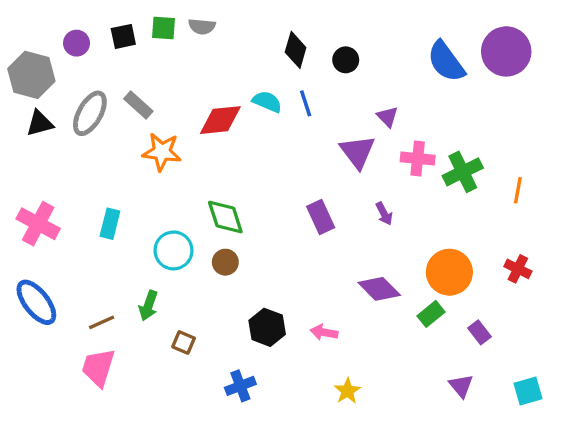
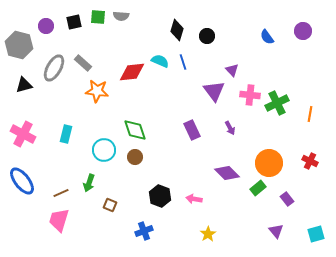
purple circle: (506, 51) -> (303, 31), size x0.6
blue semicircle: (446, 62) -> (267, 37), size x0.6
black triangle: (40, 123) -> (24, 85), moved

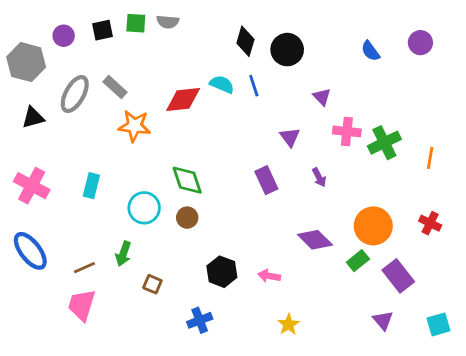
black circle: (207, 36) -> (287, 50), size x1.5
purple triangle: (214, 91) -> (290, 137), moved, size x0.7
purple rectangle: (287, 199) -> (398, 276), size x1.6

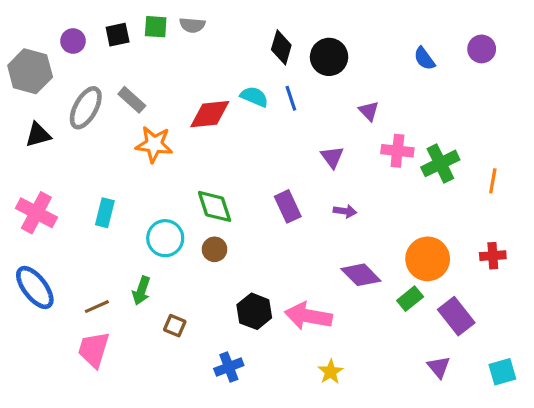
purple arrow: (319, 177) -> (345, 211), moved, turned -54
purple rectangle: (266, 180) -> (288, 206), moved
red cross: (430, 223) -> (493, 256), turned -30
pink arrow: (269, 276) -> (308, 316), size x1.8

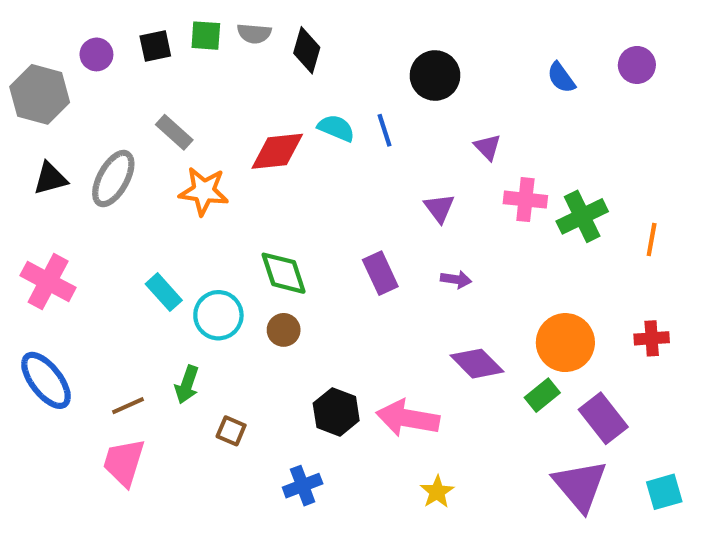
black diamond: (281, 47) -> (307, 50), moved
gray ellipse: (86, 108) -> (113, 179), moved
cyan rectangle: (105, 213) -> (164, 292), moved, turned -56
purple triangle: (439, 367) -> (580, 486), size x1.8

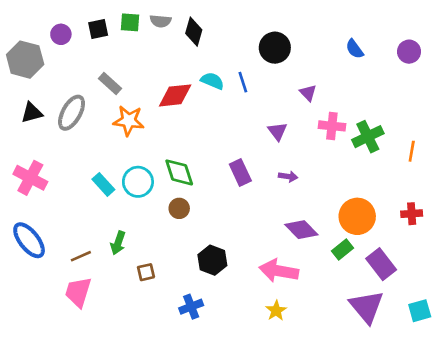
purple circle: (637, 65) -> (409, 52), moved
cyan circle: (218, 315) -> (138, 182), moved
pink arrow: (408, 418) -> (279, 271), moved
brown square: (231, 431) -> (146, 272), turned -36

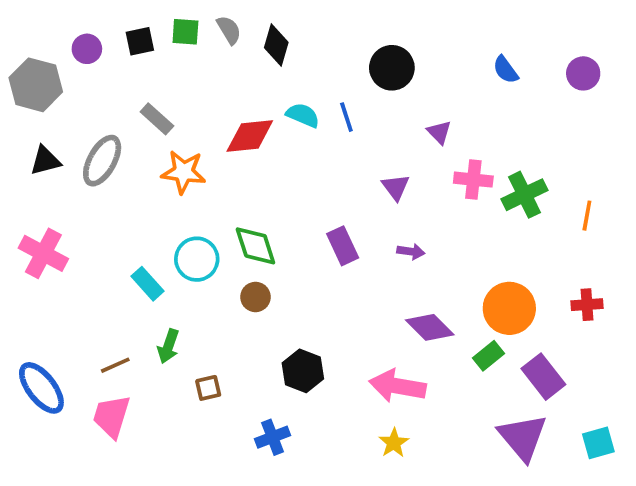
gray semicircle: (161, 21) -> (229, 30), turned -126
cyan rectangle: (103, 184) -> (148, 284), moved
blue ellipse: (29, 240) -> (41, 388), moved

